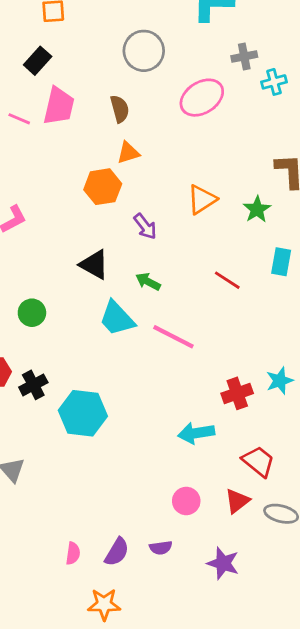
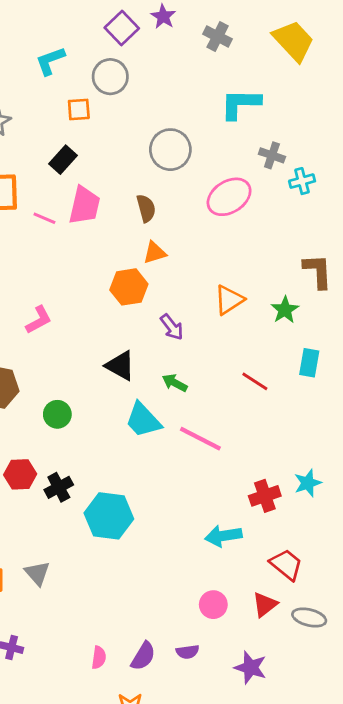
gray cross: (244, 56) -> (272, 155), turned 30

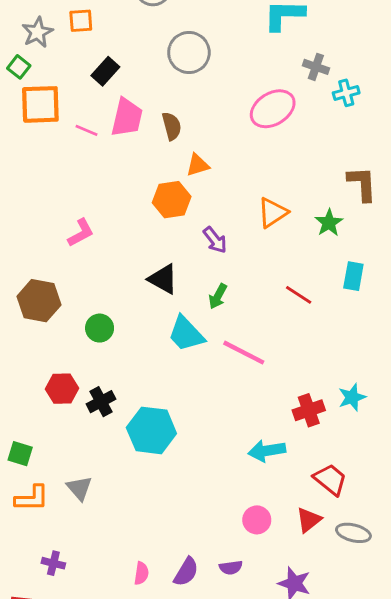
orange square: (79, 110) -> (81, 21), moved
gray circle: (170, 150) -> (189, 52), moved
brown semicircle: (146, 208) -> (172, 126), moved
green arrow: (175, 383) -> (218, 296), turned -90

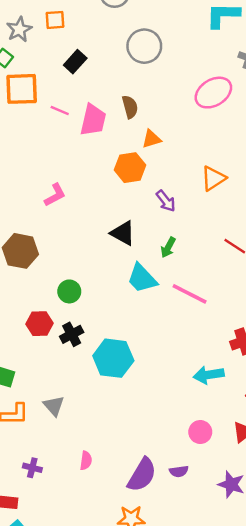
pink trapezoid: (127, 117) -> (93, 120), moved
green circle: (100, 328) -> (69, 291), moved
purple semicircle: (186, 572) -> (142, 475), size x1.4
pink semicircle: (141, 573) -> (86, 461), moved

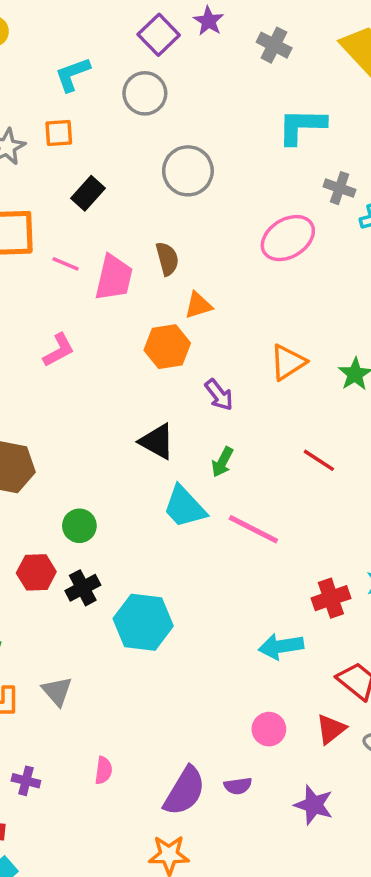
pink L-shape: (55, 195) -> (59, 350), moved

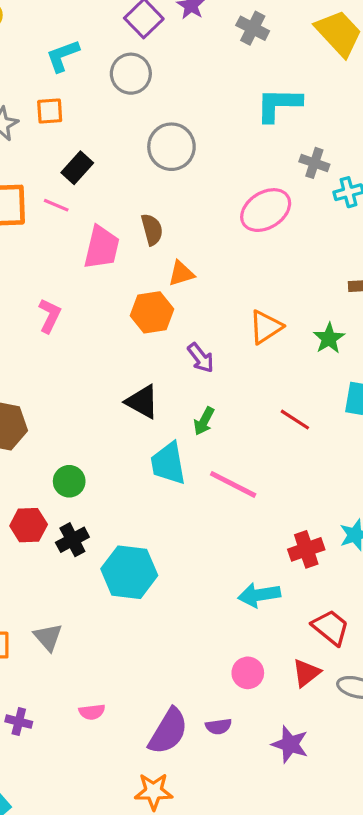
pink line: (66, 264) -> (56, 205), moved
pink L-shape: (59, 350) -> (50, 316), turned -36
cyan trapezoid: (184, 507) -> (168, 463), turned 33
pink semicircle: (104, 770) -> (92, 712), turned 75

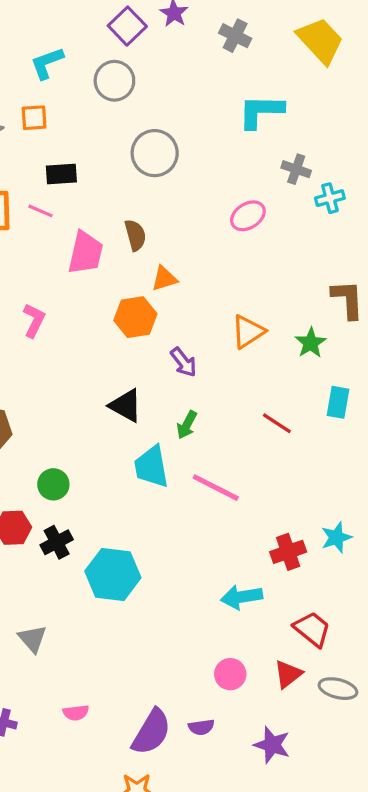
black rectangle: (77, 168) -> (61, 174), turned 44
pink ellipse: (266, 210) -> (248, 216), size x0.7

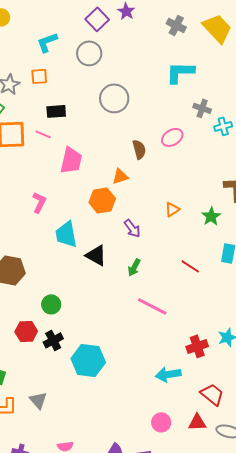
gray cross: (235, 36) -> (176, 25), moved
brown semicircle: (135, 235) -> (139, 149), moved
orange triangle: (248, 332) -> (172, 209), size x0.7
cyan trapezoid: (151, 467) -> (66, 234), moved
red triangle: (288, 674) -> (197, 422), turned 36

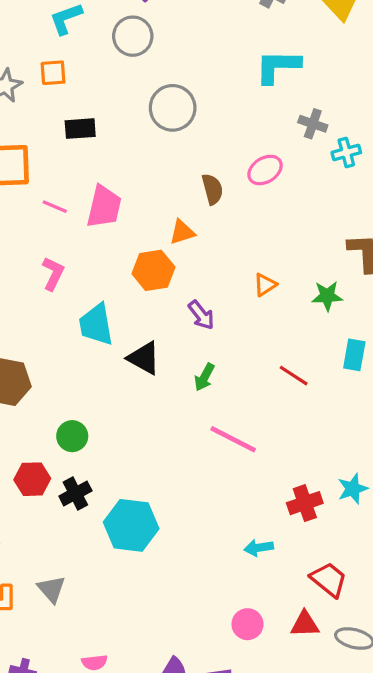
pink line: (43, 134) -> (55, 207), moved
green star: (211, 216) -> (327, 296), turned 30
cyan arrow: (168, 374) -> (259, 548), size x0.7

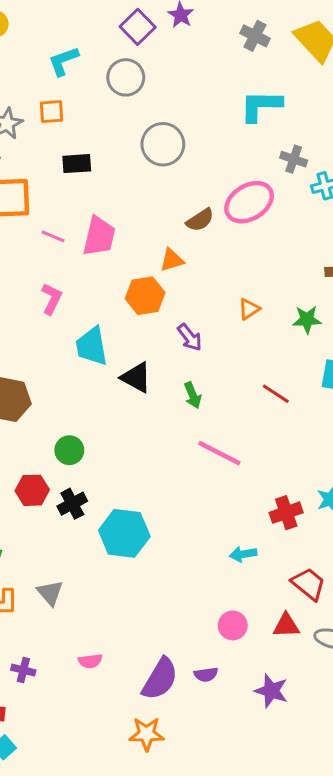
pink ellipse: (265, 170) -> (249, 202), size x1.5
brown semicircle: (212, 189) -> (200, 220), turned 72
green arrow: (204, 377) -> (193, 395), turned -50

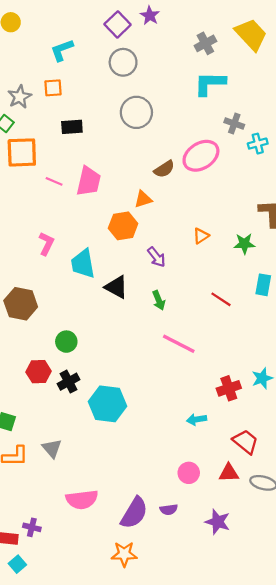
gray cross: (255, 36) -> (205, 43), moved, turned 35
gray circle: (126, 77) -> (123, 62), moved
pink L-shape: (52, 299) -> (46, 244), moved
pink semicircle: (90, 661) -> (82, 500), size x1.8
purple cross: (23, 670) -> (32, 527), moved

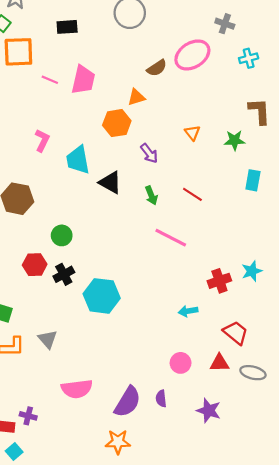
cyan cross: (258, 144) -> (249, 58), moved
orange triangle: (201, 236) -> (192, 133), turned -35
red line: (221, 299) -> (192, 194), moved
purple semicircle: (169, 510) -> (161, 399), turned 91

